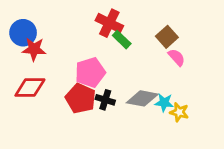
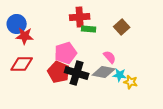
red cross: (109, 23) -> (80, 17), turned -30
green rectangle: (122, 40) -> (89, 29), turned -40
pink semicircle: (176, 57) -> (110, 57), moved
black cross: (105, 100) -> (77, 73), size x1.6

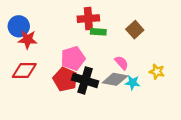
yellow star: (131, 82) -> (157, 72), moved

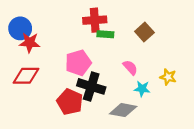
red pentagon: (65, 79) -> (70, 102), moved
gray diamond: (115, 79) -> (123, 110), moved

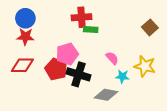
blue circle: (20, 28) -> (25, 18), moved
brown square: (144, 32) -> (150, 27), moved
yellow star: (168, 77) -> (145, 66), size x1.5
red pentagon: (70, 102) -> (56, 69), moved

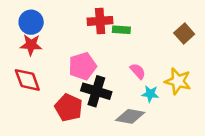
green rectangle: (91, 29) -> (121, 30), moved
red diamond: (22, 65) -> (27, 80), turned 70
red pentagon: (56, 69) -> (69, 108), moved

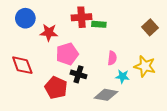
red star: (31, 45) -> (49, 33), moved
pink semicircle: (138, 71) -> (112, 58), turned 48
black cross: (96, 91) -> (78, 74), size x0.7

